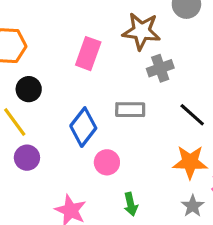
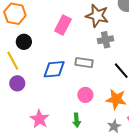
blue diamond: (83, 127) -> (54, 69), turned 40
pink circle: (107, 162) -> (85, 95), moved

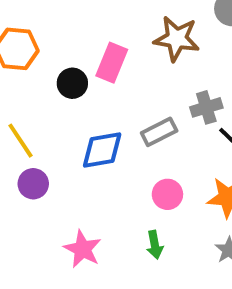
gray cross: (106, 40) -> (206, 107), moved
black circle: (24, 42) -> (72, 83), moved
gray rectangle: (84, 63) -> (159, 132), turned -30

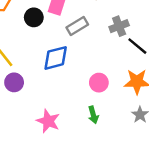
gray rectangle: (159, 132) -> (77, 26), moved

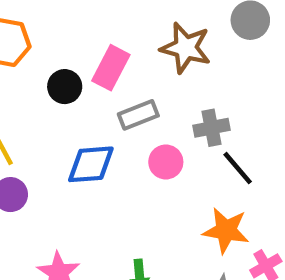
pink circle: (99, 83) -> (166, 162), moved

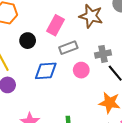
black circle: (65, 87) -> (28, 41), moved

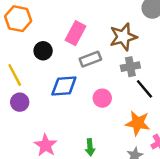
brown star: (91, 16) -> (123, 37), moved, turned -30
pink circle: (81, 70) -> (102, 98), moved

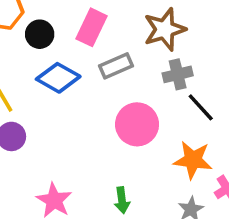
black circle: (43, 51) -> (40, 34), moved
blue diamond: (64, 86) -> (58, 78), moved, turned 36
pink circle: (102, 98) -> (137, 124), size x1.5

